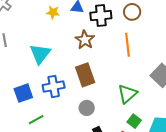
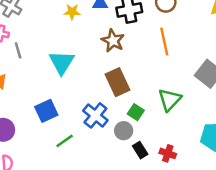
blue cross: (54, 86) -> (95, 115), moved, turned -35
gray circle: (87, 108) -> (124, 131), moved
green square: (134, 121) -> (136, 112), moved

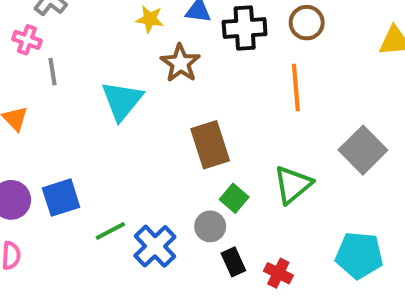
brown star: (113, 41) -> (180, 63), moved
blue square: (46, 111) -> (61, 198), moved
blue cross: (95, 115) -> (155, 246), moved

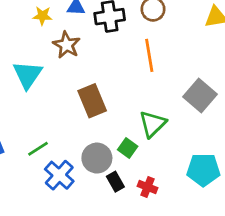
green square: (234, 198) -> (128, 148), moved
gray circle: (210, 226) -> (97, 158), size x1.4
green line: (110, 231) -> (38, 149), moved

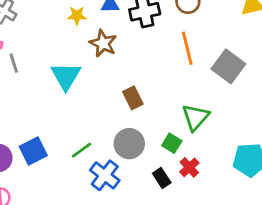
gray square: (200, 96) -> (228, 66), moved
brown rectangle: (92, 101) -> (133, 98), size x0.7
gray circle: (97, 158) -> (129, 144), moved
red cross: (148, 187) -> (189, 167), moved, turned 30

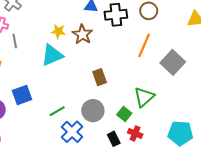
yellow star: (77, 16) -> (58, 31), moved
orange line: (187, 48) -> (144, 45), turned 30
cyan triangle: (66, 76) -> (52, 55), turned 30
blue square: (33, 151) -> (22, 95), moved
red cross: (189, 167) -> (135, 133), turned -32

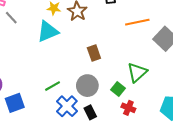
gray line: (15, 41) -> (11, 18), turned -32
orange line: (144, 45) -> (137, 22), turned 55
blue square: (22, 95) -> (15, 103), moved
black rectangle: (114, 139) -> (90, 112), moved

